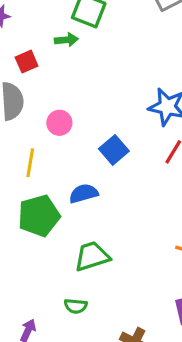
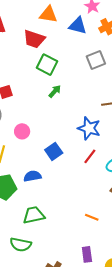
green arrow: (66, 40) -> (55, 91), moved, turned -48
green semicircle: (76, 306) -> (21, 245), size x1.5

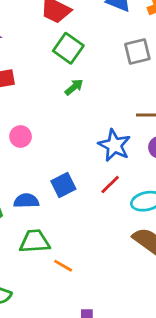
blue square: (54, 151) -> (63, 185), moved
green trapezoid: (34, 215) -> (35, 241), moved
orange line: (92, 217) -> (63, 266), moved

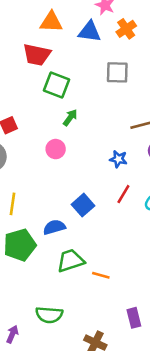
gray square: (137, 52) -> (117, 72), turned 30
pink circle: (21, 137) -> (56, 149), moved
blue star: (114, 145) -> (118, 159), size x0.6

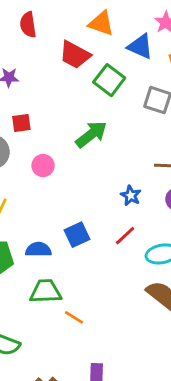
green square: (56, 85) -> (109, 80), moved
green arrow: (70, 118) -> (91, 134), size x1.6
pink circle: (56, 149) -> (43, 166), moved

